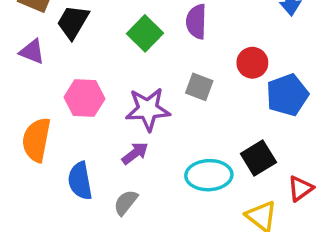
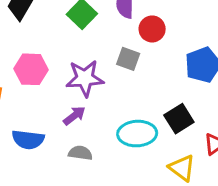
red circle: (252, 63) -> (152, 29), moved
blue semicircle: (80, 181) -> (28, 140), turned -72
gray semicircle: (126, 202) -> (80, 153), moved, turned 60

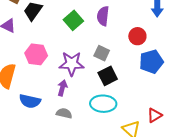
red circle: (152, 29) -> (137, 36), moved
purple arrow: (74, 116) -> (62, 88), turned -42
black square: (179, 119) -> (108, 76), moved

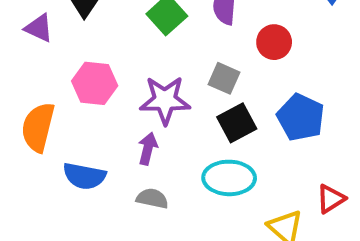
red circle: (137, 36) -> (274, 42), moved
blue pentagon: (151, 62) -> (301, 117), moved, turned -30

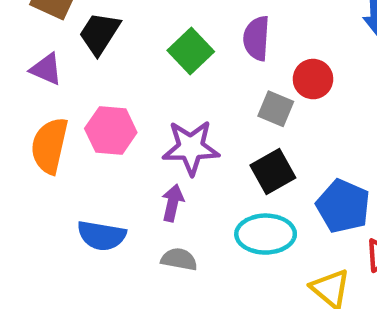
gray square: (224, 78) -> (276, 109), moved
blue pentagon: (301, 117) -> (343, 206), moved
orange semicircle: (38, 127) -> (50, 146), moved

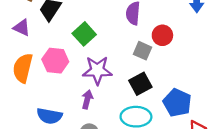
green square: (191, 51) -> (84, 34), moved

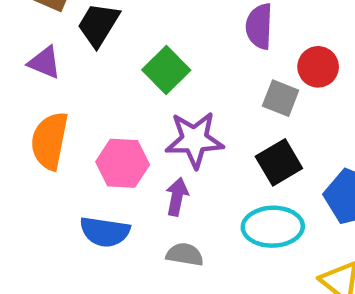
pink hexagon: (55, 61) -> (123, 163), moved

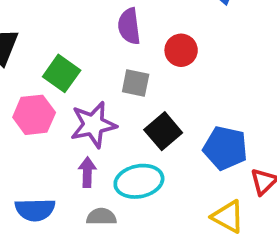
gray square: (281, 98) -> (136, 83), moved
pink hexagon: (123, 163) -> (34, 115), moved
cyan ellipse: (273, 227) -> (139, 181), moved

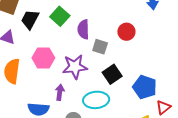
purple semicircle: (129, 26) -> (83, 29), moved
green square: (62, 73) -> (60, 16), moved
purple arrow: (87, 172) -> (60, 92), moved

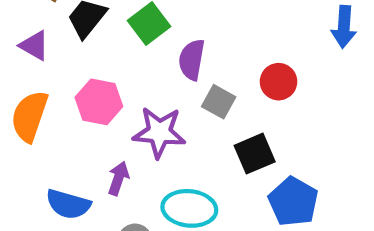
black square: (112, 74) -> (255, 154), moved

